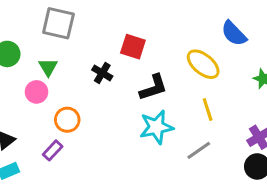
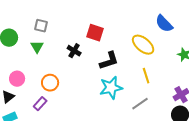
gray square: (58, 23) -> (41, 26), moved, size x0.6
pink circle: (37, 92) -> (17, 79), moved

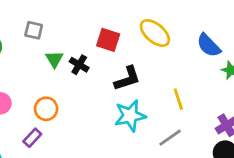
blue semicircle: (164, 24) -> (209, 45), moved
yellow ellipse: (143, 45) -> (155, 33), moved
green triangle: (37, 47) -> (54, 59), moved

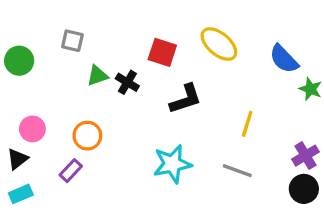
green triangle: (54, 59) -> (97, 76), turned 42
yellow line: (178, 99) -> (247, 124), turned 35
cyan star: (130, 116) -> (172, 164), moved
gray line: (170, 138) -> (237, 171), turned 55

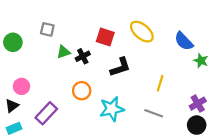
black cross: (127, 82) -> (83, 56), turned 32
orange circle: (87, 136) -> (82, 91), moved
purple rectangle: (71, 171) -> (46, 113), size x1.5

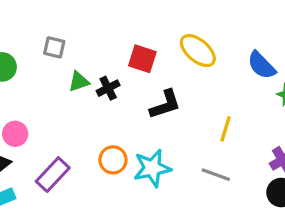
orange circle: (82, 91) -> (113, 160), moved

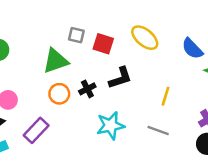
gray square: (54, 47) -> (76, 35), moved
green triangle: (79, 82) -> (56, 61), size x1.6
black cross: (108, 88) -> (87, 89), moved
orange circle: (113, 160) -> (59, 94), moved

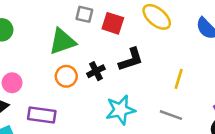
purple rectangle: (36, 130) -> (42, 115), turned 55

